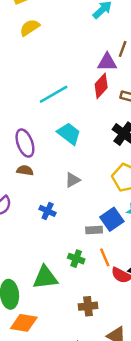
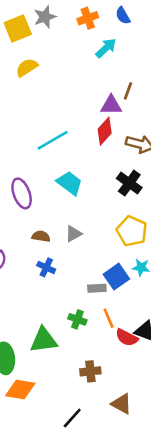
brown semicircle: (25, 170) -> (41, 236), moved

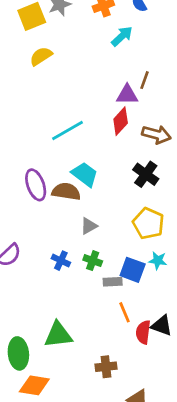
brown semicircle: (41, 236) -> (66, 192), moved, size x1.5
blue square: (116, 277) -> (133, 270), turned -35
green cross: (77, 319) -> (93, 261), moved
red semicircle: (127, 338) -> (143, 332), turned 70

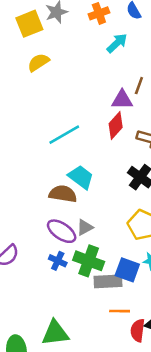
purple ellipse: (36, 185) -> (62, 231), moved, turned -36
green cross: (93, 261) -> (89, 261), size x1.6
gray rectangle: (113, 282) -> (108, 281), size x1.5
orange line: (125, 312) -> (120, 311), turned -66

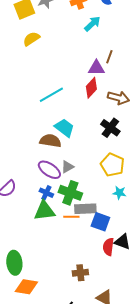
blue square: (127, 270) -> (100, 222), moved
orange line: (120, 311) -> (71, 217), moved
green triangle: (55, 333) -> (44, 211), moved

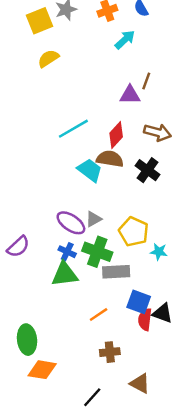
red diamond: (91, 88) -> (116, 135), moved
brown semicircle: (50, 141) -> (110, 159), moved
yellow pentagon: (112, 165) -> (134, 232), moved
orange line: (71, 217) -> (99, 314), moved, turned -35
blue square: (100, 222) -> (139, 302), moved

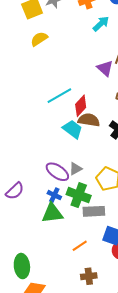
purple triangle: (130, 95) -> (105, 68), turned 42
red diamond: (116, 135) -> (81, 106), moved

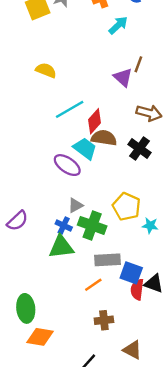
yellow semicircle: (39, 39) -> (46, 70), moved, turned 54
gray triangle: (76, 169) -> (76, 205), moved
purple ellipse: (57, 172) -> (67, 165), moved
gray rectangle: (94, 211) -> (108, 260), moved

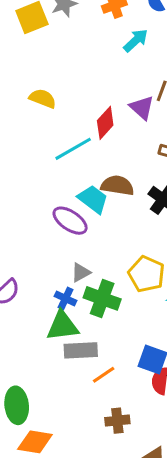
red diamond: (94, 121) -> (105, 123), moved
gray rectangle: (108, 260) -> (81, 350), moved

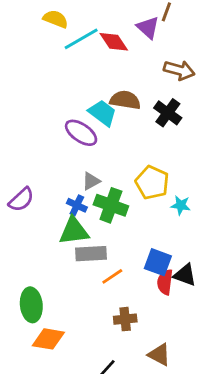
red diamond: (105, 123) -> (114, 42), turned -76
cyan line: (73, 149) -> (81, 39), moved

